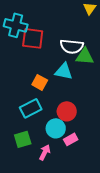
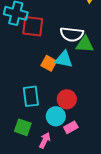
orange square: (40, 82) -> (49, 63), moved
cyan rectangle: (31, 108) -> (31, 96), turned -70
green square: (23, 139) -> (23, 127), turned 36

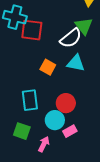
white semicircle: (72, 34) -> (71, 38), turned -45
green triangle: (85, 44) -> (84, 26), moved, turned 48
cyan triangle: (64, 59) -> (76, 63), moved

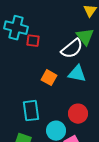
red square: (32, 30) -> (33, 41), size x0.6
red circle: (66, 103) -> (78, 114), moved

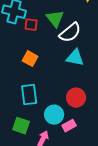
green triangle: (85, 37) -> (55, 19), moved
orange square: (49, 78) -> (30, 59), moved

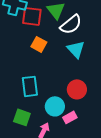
red square: (31, 25) -> (32, 16), size x1.5
cyan triangle: (75, 58) -> (76, 49), turned 36
orange square: (30, 59) -> (39, 44), moved

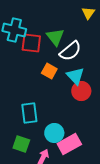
orange square: (39, 44) -> (49, 71), moved
red circle: (77, 89) -> (81, 91), moved
pink rectangle: (70, 117) -> (69, 144), size x1.6

